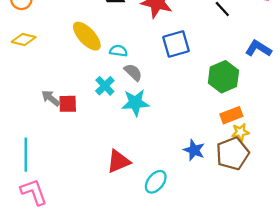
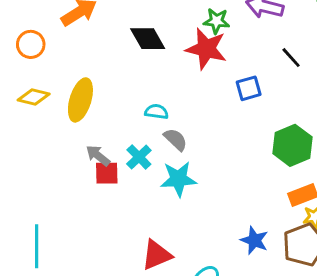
yellow ellipse: (87, 36) -> (80, 100), moved, turned 60
blue square: (176, 44) -> (249, 88), moved, size x0.7
gray arrow: (51, 98) -> (98, 156), moved
red square: (68, 104) -> (107, 173), moved

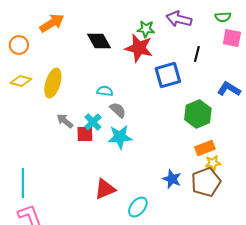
black line: (291, 58) -> (197, 54), turned 56
blue square: (249, 88) -> (168, 75), size x1.5
red square: (107, 173) -> (85, 134), moved

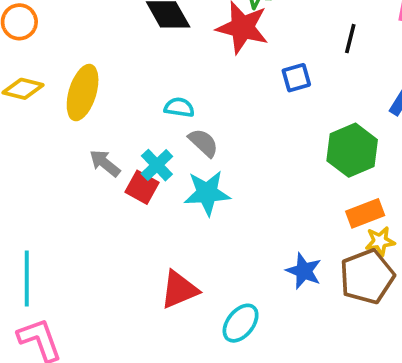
blue square: (168, 75) -> (296, 78), size x0.6
red square: (85, 134) -> (142, 187), turned 30

